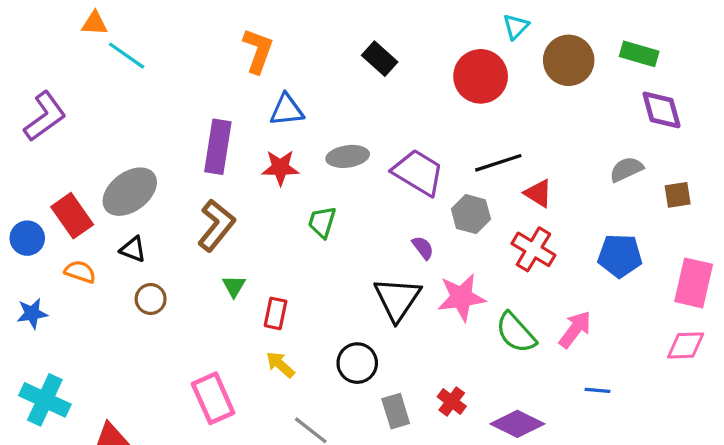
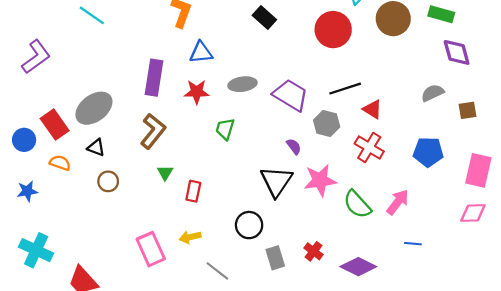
yellow arrow: (280, 365) -> (190, 237), moved, turned -55

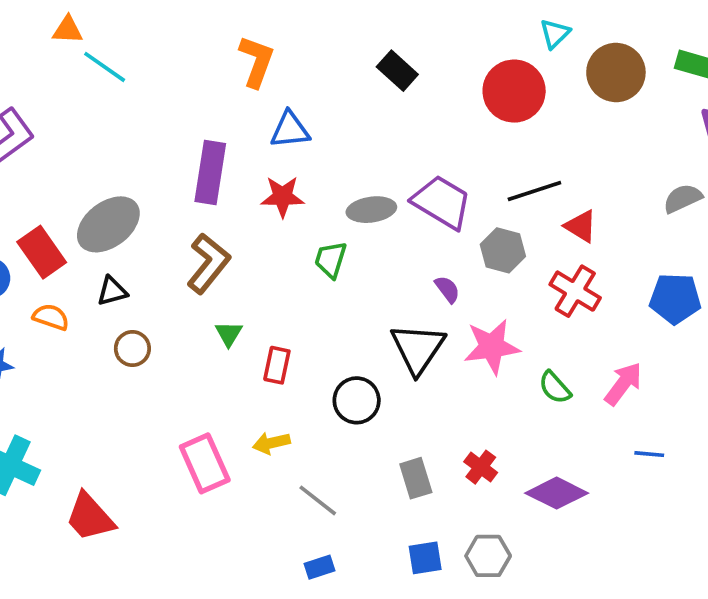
gray ellipse: (242, 84) -> (371, 210), moved
black triangle: (96, 148) -> (112, 291), turned -36
green semicircle: (357, 204) -> (555, 387), size x0.7
black circle: (249, 225) -> (357, 400), moved

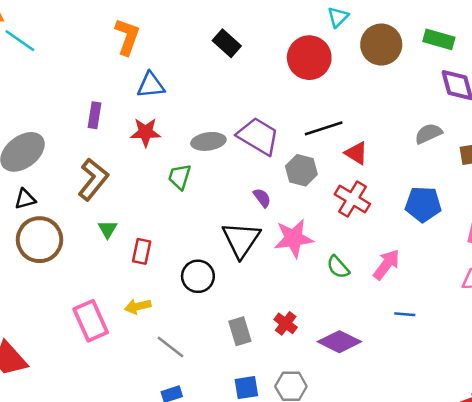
purple rectangle: (210, 173) -> (95, 115), size x0.6
brown circle: (132, 349) -> (40, 240), size x1.8

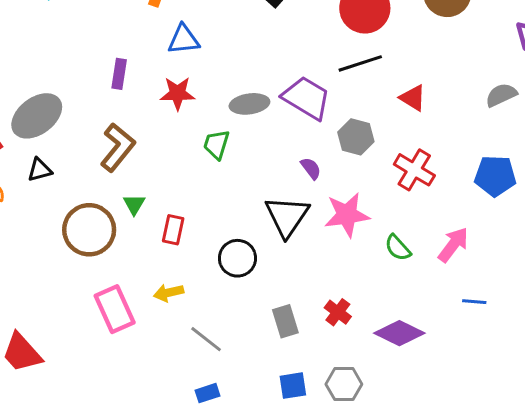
black line: (324, 128) -> (360, 63), moved
red triangle: (356, 153) -> (413, 98), moved
brown circle: (40, 240) -> (89, 230), moved

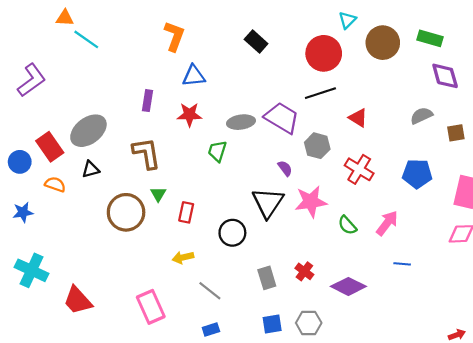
brown L-shape: (118, 147) -> (146, 153), turned -48
pink rectangle: (115, 309) -> (151, 307), moved

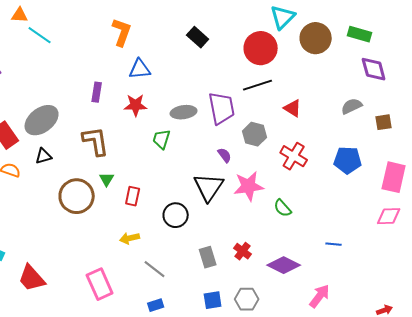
cyan triangle: (347, 20) -> (283, 17), size x1.5
purple trapezoid: (282, 118) -> (222, 108), turned 48
pink arrow: (387, 223) -> (320, 296), moved

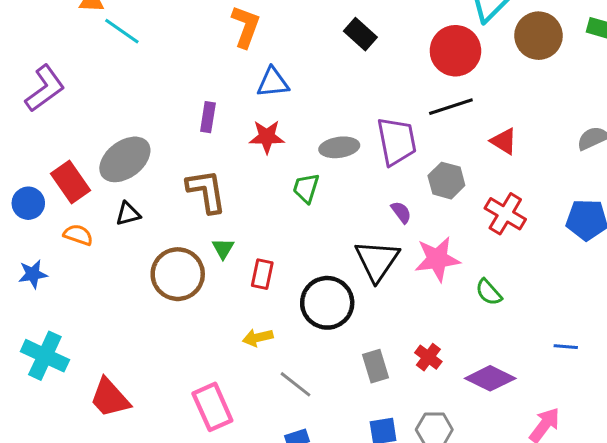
black circle: (176, 215) -> (327, 303), size x1.4

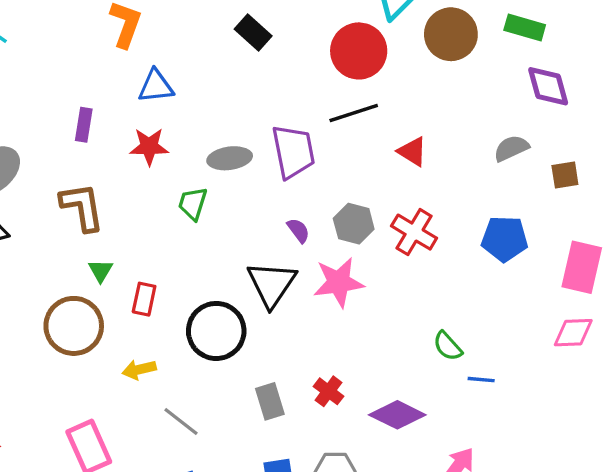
gray hexagon: (446, 181) -> (354, 224), moved
brown circle: (178, 274) -> (74, 326), moved
green semicircle: (489, 292) -> (448, 346), moved

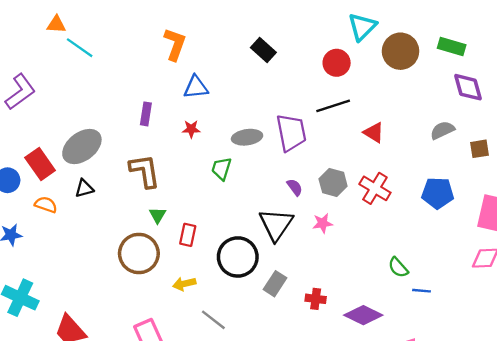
red circle: (359, 51) -> (337, 63), size x0.7
red star: (149, 147) -> (191, 129), size x0.7
pink star: (339, 282) -> (323, 223), size x0.6
red cross: (329, 391) -> (316, 299), turned -30
gray rectangle: (270, 401) -> (275, 284), moved, turned 50

